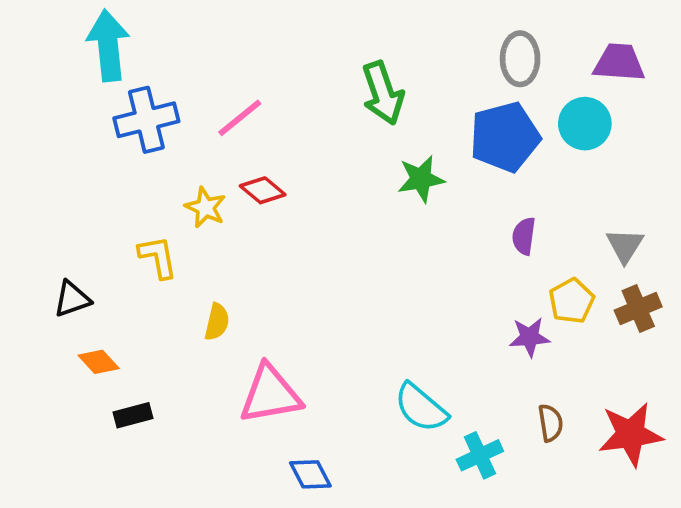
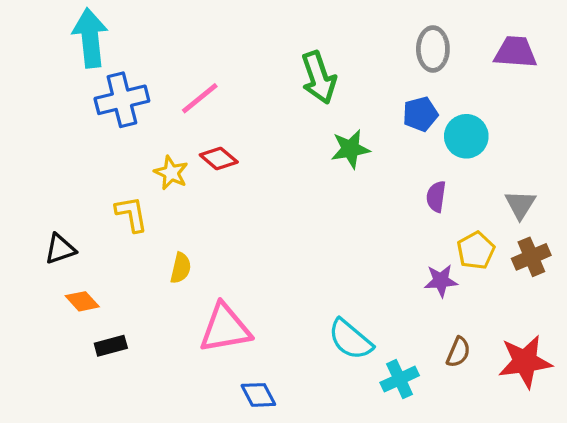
cyan circle: (585, 124) -> (466, 136), moved
blue pentagon: (505, 137) -> (420, 114), size x0.6
brown semicircle: (551, 423) -> (458, 352), turned 32

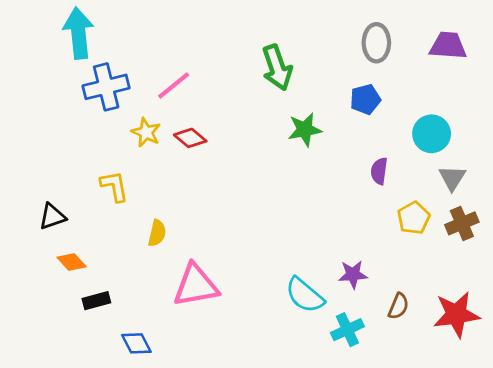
cyan circle: (466, 136) -> (432, 134), moved
yellow star: (171, 173) -> (146, 132), moved
purple star: (441, 281) -> (353, 274), moved
blue diamond: (258, 395) -> (136, 343), moved

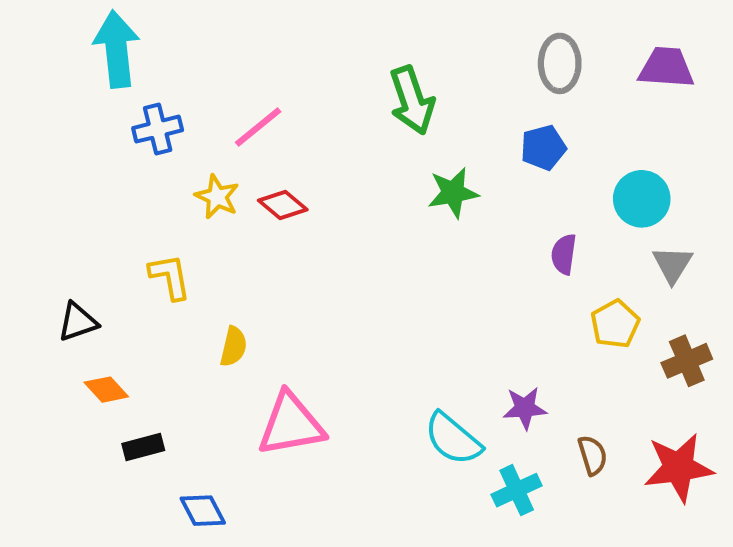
blue cross: (106, 87) -> (158, 129), size x0.7
brown cross: (462, 223) -> (687, 361), moved
brown semicircle: (398, 306) -> (593, 455), turned -40

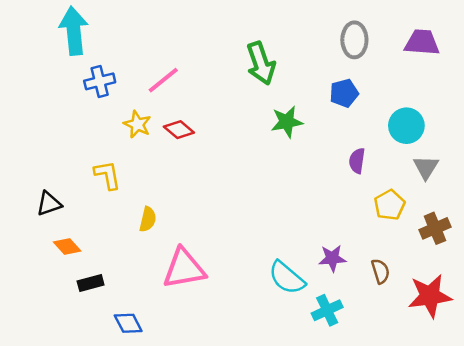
brown semicircle: (593, 455) -> (380, 271), moved

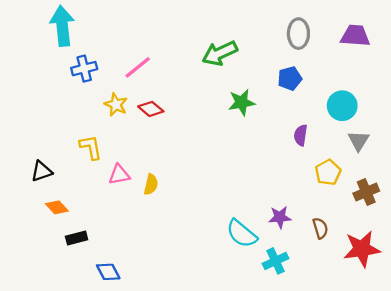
green arrow: (261, 63) -> (220, 53), turned 84
yellow semicircle: (148, 219) -> (151, 184), moved
pink triangle: (184, 269) -> (119, 175), moved, size x0.6

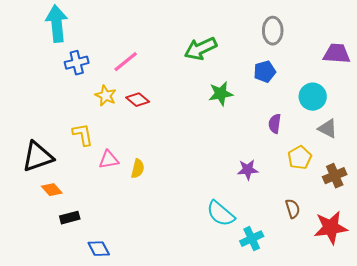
purple trapezoid: (355, 36) -> (337, 54), moved
gray triangle: (359, 141) -> (328, 129), turned -35
black triangle: (42, 171) -> (38, 157), size x1.6
purple star: (280, 217) -> (248, 170), moved

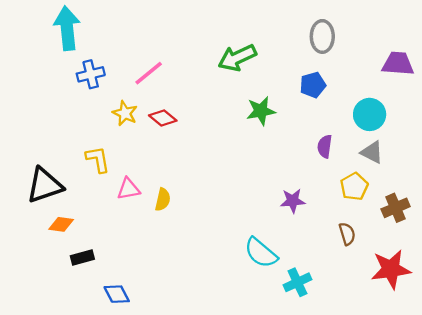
gray triangle: (328, 129) -> (372, 152), moved
orange diamond: (52, 190) -> (61, 224), turned -40
brown semicircle: (293, 209) -> (347, 234), moved

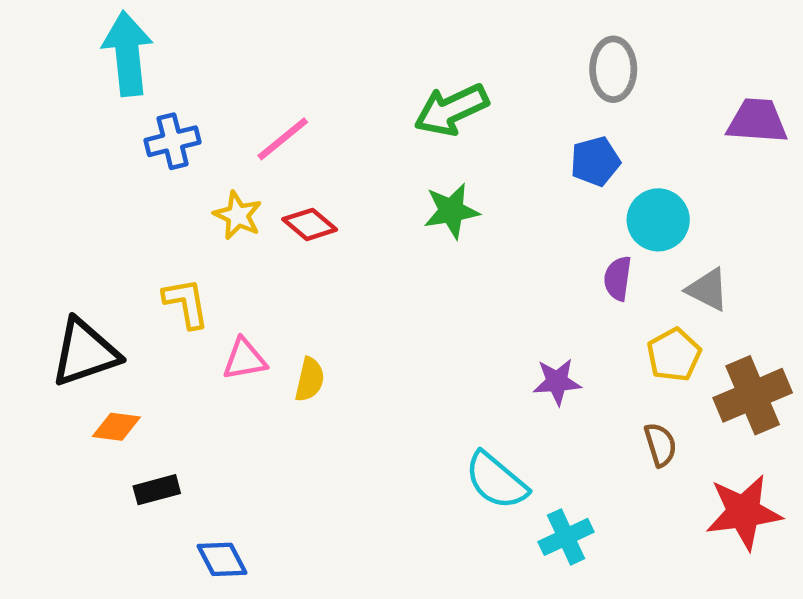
green star: (261, 111) -> (451, 211), moved
cyan circle: (370, 114) -> (658, 220), moved
brown cross: (396, 208) -> (753, 395), size x1.4

